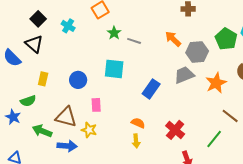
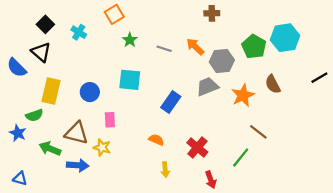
gray line: (134, 41) -> (164, 49), moved
yellow rectangle: (43, 79) -> (51, 91), size x1.6
yellow arrow: (136, 141) -> (165, 170), moved

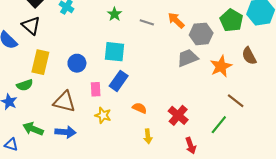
blue rectangle: (171, 102) -> (119, 81), moved
yellow star: (102, 147) -> (103, 115), moved
green arrow: (50, 149) -> (33, 129), moved

